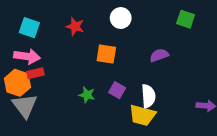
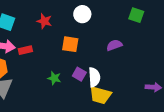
red rectangle: (35, 73) -> (25, 50), moved
white semicircle: (148, 96) -> (94, 77), moved

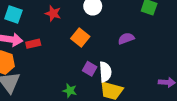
orange square: (70, 44) -> (80, 37), turned 30
green star: (54, 78) -> (70, 91), moved

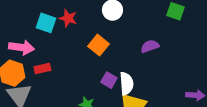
cyan square: (13, 14) -> (46, 23), moved
red rectangle: (33, 44) -> (42, 68), moved

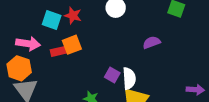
orange square: (98, 45) -> (72, 45), moved, turned 30
red rectangle: (42, 68) -> (58, 51), moved

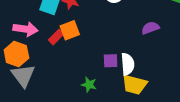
red rectangle: (58, 51) -> (56, 37), turned -32
purple square: (112, 75) -> (111, 61), turned -32

